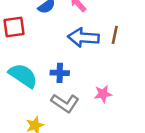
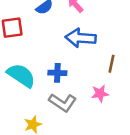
brown line: (115, 35) -> (112, 64), moved

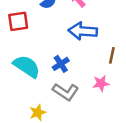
blue cross: (57, 73) -> (61, 64), turned -35

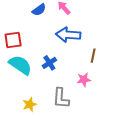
red square: (18, 21) -> (13, 40), moved
gray L-shape: (66, 92) -> (61, 98), moved, turned 60

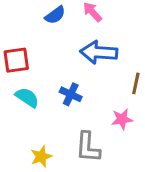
blue cross: (49, 63) -> (71, 94), turned -32
cyan semicircle: (20, 65) -> (27, 97), size x0.7

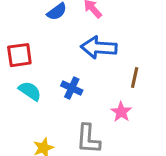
pink star: (122, 119) -> (121, 112), turned -30

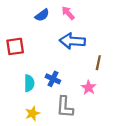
blue cross: (72, 88) -> (53, 79), moved
cyan semicircle: (30, 91) -> (29, 83), moved, turned 56

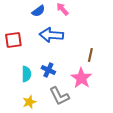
blue arrow: (72, 41) -> (51, 35), moved
pink star: (89, 88) -> (81, 78), size x1.5
gray L-shape: (65, 107) -> (59, 96), turned -30

